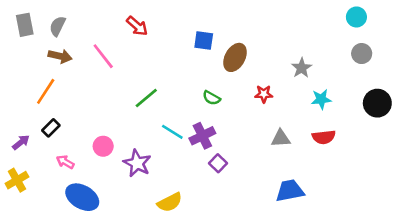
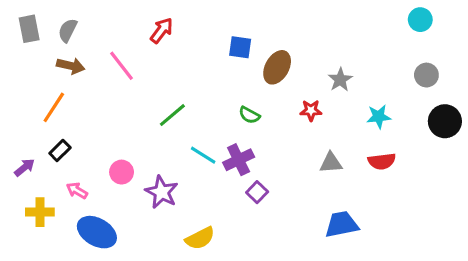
red arrow: (137, 26) -> (162, 30), turned -95
gray circle: (362, 54) -> (426, 75), moved
gray star: (302, 68) -> (340, 80), moved
yellow cross: (17, 180) -> (40, 212), moved, turned 30

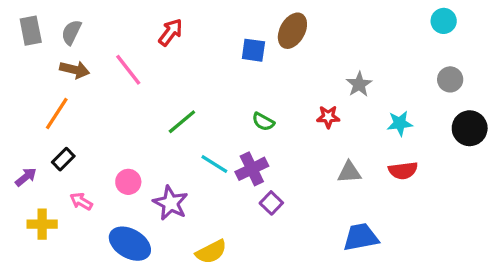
brown ellipse: (277, 67) -> (292, 31), moved
blue ellipse: (97, 232) -> (130, 244), moved

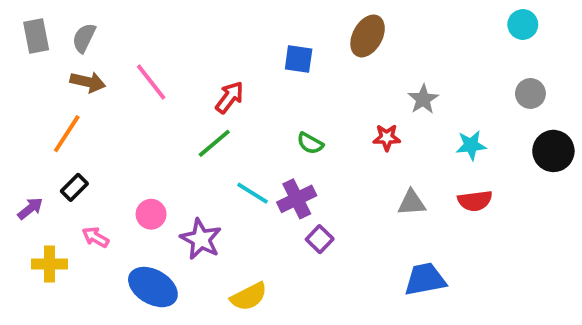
brown ellipse: (292, 31) -> (368, 36), moved
red arrow: (171, 32) -> (230, 97), moved

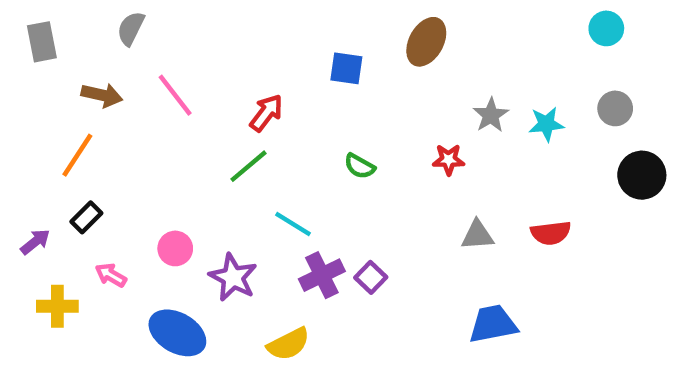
gray semicircle: (84, 38) -> (131, 28), moved
cyan star: (471, 145) -> (546, 124), moved
purple cross: (297, 199) -> (322, 275), moved

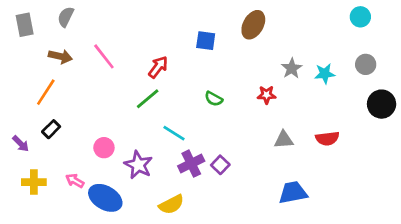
gray semicircle: (131, 28) -> (66, 17), moved
purple arrow: (35, 242) -> (21, 144), turned 84
pink arrow: (111, 275) -> (75, 181), moved

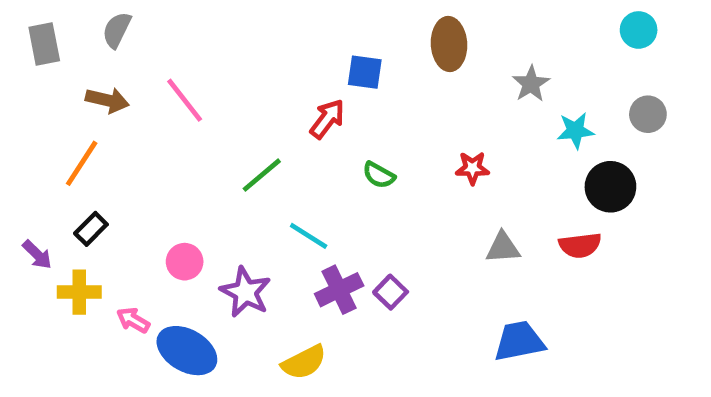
brown ellipse: (253, 25) -> (449, 44), turned -32
red arrow: (158, 67) -> (327, 119), moved
gray star: (292, 68) -> (531, 84), moved
black circle: (382, 104) -> (610, 187), moved
yellow cross: (34, 182) -> (79, 292), moved

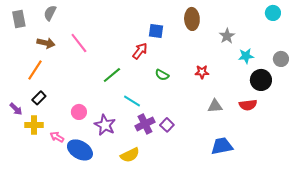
gray circle: (648, 114) -> (281, 59), moved

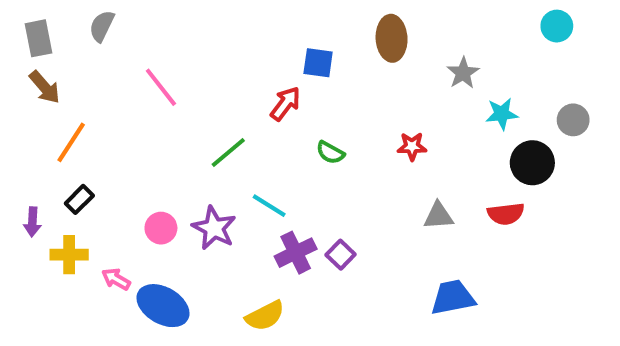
brown arrow: (46, 43) -> (45, 87), moved, turned 36
purple arrow: (16, 109) -> (32, 222), turned 48
purple star: (105, 125) -> (214, 228), moved

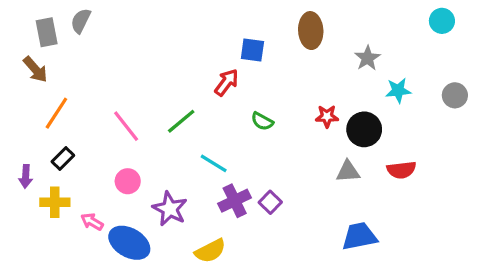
gray rectangle: (39, 38) -> (47, 32), moved
pink line: (161, 87) -> (126, 126), moved
black circle: (532, 163) -> (364, 129), moved
purple star: (214, 228) -> (170, 209), moved

